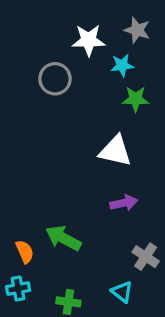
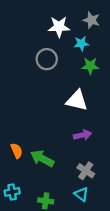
gray circle: (55, 79) -> (47, 59), moved
orange semicircle: (25, 252) -> (17, 151), moved
gray cross: (146, 257) -> (86, 171), moved

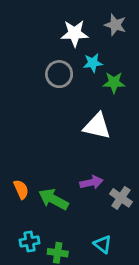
cyan star: (81, 44) -> (93, 63), moved
purple arrow: (82, 135) -> (91, 182), moved
gray cross: (86, 171) -> (121, 198), moved
cyan cross: (12, 192) -> (30, 241), moved

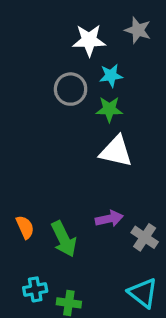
green star: (114, 83) -> (109, 109), moved
green arrow: (53, 199) -> (64, 239), turned -144
cyan triangle: (103, 244) -> (143, 293), moved, size x1.4

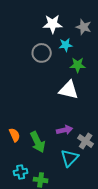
gray star: (138, 30) -> (84, 27), moved
green star: (109, 109) -> (78, 65), moved
cyan triangle: (143, 293) -> (70, 158), moved, turned 36

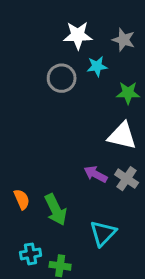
green star: (78, 65) -> (128, 93), moved
white triangle: (69, 90) -> (122, 136), moved
purple arrow: (65, 130) -> (96, 174), moved, turned -140
gray cross: (86, 141) -> (127, 179), moved

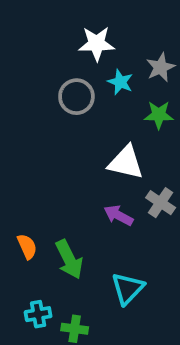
gray star: (124, 40) -> (161, 67), moved, turned 30
cyan star: (97, 66) -> (120, 82), turned 30
white triangle: (122, 136) -> (126, 162), moved
gray cross: (127, 179) -> (161, 203), moved

